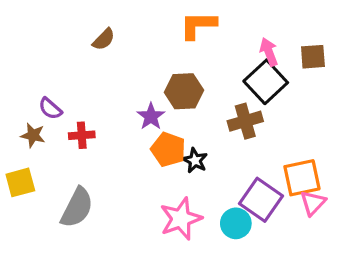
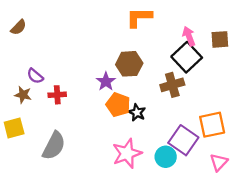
brown semicircle: (104, 39) -> (18, 27), moved
pink triangle: (313, 203) -> (219, 162), moved

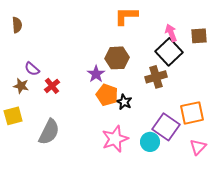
brown semicircle: (18, 27) -> (17, 25), turned -49
red cross: (57, 95) -> (52, 86), turned -35

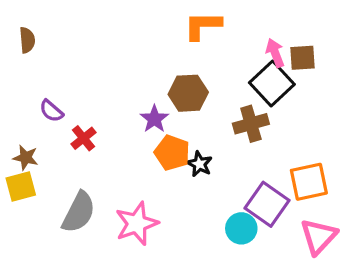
brown square: (199, 36) -> (302, 58), moved
brown star: (21, 86) -> (26, 158), moved
pink star: (115, 139) -> (137, 224), moved
pink triangle: (198, 147) -> (319, 236), size x1.4

